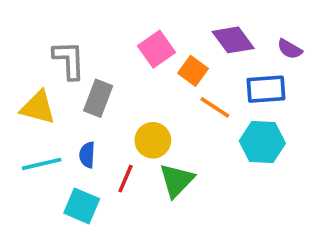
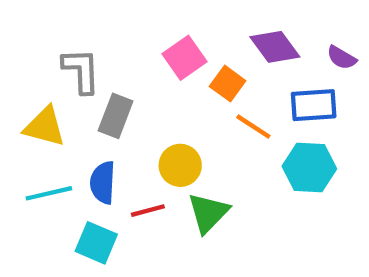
blue semicircle: (87, 155) -> (103, 183), size x1.4
red line: (125, 179) -> (148, 211), turned 52

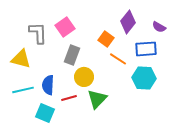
purple diamond: (275, 47) -> (128, 22), turned 75
pink square: (184, 58) -> (65, 27), moved
gray rectangle: (116, 116) -> (72, 55), moved

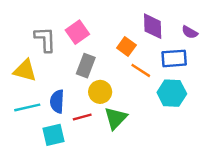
purple diamond: (128, 22) -> (153, 26), turned -40
cyan square: (45, 113) -> (54, 135), turned -36

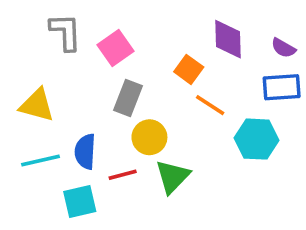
gray L-shape: (45, 39) -> (66, 32), moved
blue rectangle: (174, 58) -> (282, 87), moved

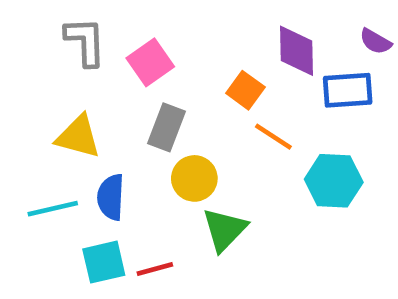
purple semicircle: (283, 48) -> (375, 41), moved
blue rectangle: (282, 87) -> (348, 90), moved
yellow triangle: (37, 105) -> (78, 137), moved
red line: (123, 175) -> (155, 269), moved

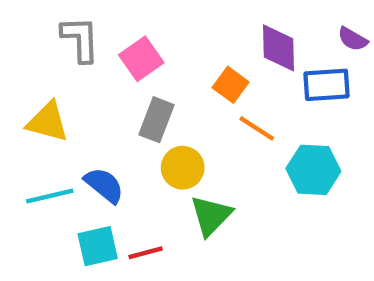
yellow triangle: (78, 137) -> (48, 122), moved
blue semicircle: (111, 197) -> (104, 185), turned 126

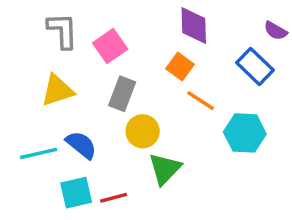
purple diamond: (279, 48) -> (194, 26), moved
blue rectangle: (326, 85) -> (255, 66), turned 48
yellow triangle: (48, 122) -> (57, 90), moved, turned -33

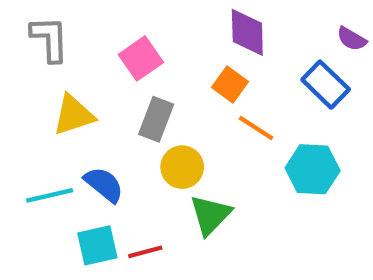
gray L-shape: (62, 31) -> (50, 39), moved

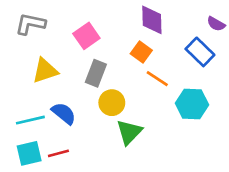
gray L-shape: (50, 39) -> (30, 24), turned -76
cyan square: (97, 245) -> (29, 153), moved
red line: (145, 252) -> (58, 153), moved

